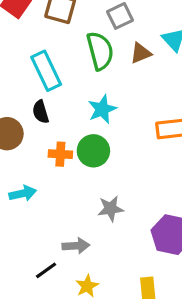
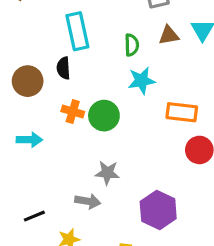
green semicircle: (100, 51) -> (132, 45), moved, size x0.6
cyan star: (102, 109) -> (142, 81), moved
gray arrow: (76, 246) -> (88, 201), moved

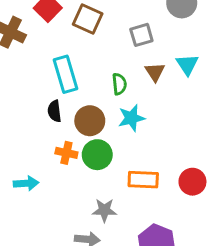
brown triangle: (169, 35) -> (155, 72), turned -50
brown circle: (28, 81) -> (90, 121), moved
orange rectangle: (182, 112) -> (143, 180), moved

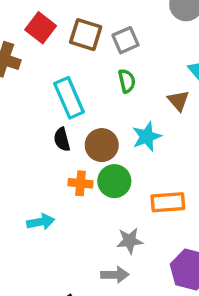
gray square: (141, 35) -> (126, 40), moved
brown triangle: (155, 72) -> (178, 101), moved
green semicircle: (119, 84) -> (127, 81), moved

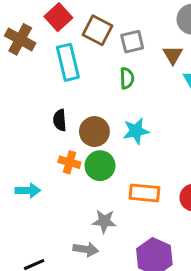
cyan rectangle: (69, 98) -> (68, 62), moved
brown triangle: (178, 101) -> (173, 55), moved

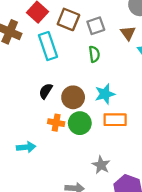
black semicircle: (60, 120) -> (46, 91), turned 42
orange rectangle: (144, 193) -> (115, 120), moved
gray star: (104, 221) -> (101, 165), moved, turned 30

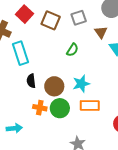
gray square: (96, 26) -> (79, 18), moved
cyan rectangle: (48, 46) -> (20, 53), moved
green semicircle: (94, 54) -> (72, 50), turned 40
black semicircle: (46, 91) -> (31, 81), turned -40

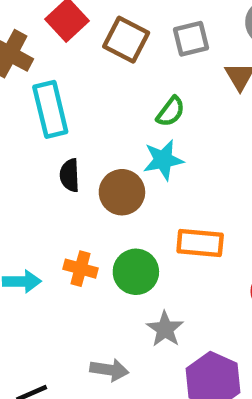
cyan star: (81, 84) -> (163, 160), moved
orange cross: (40, 108) -> (80, 269), moved
green circle: (60, 108) -> (136, 272), moved

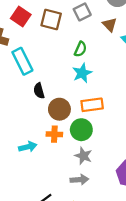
brown circle: (122, 192) -> (59, 109), moved
orange rectangle: (200, 243) -> (92, 105), moved
gray star: (165, 329) -> (83, 156), moved

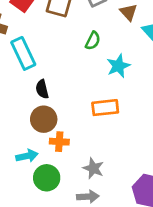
cyan star: (82, 73) -> (118, 66), moved
brown circle: (59, 109) -> (44, 119), moved
green circle: (81, 130) -> (47, 178), moved

